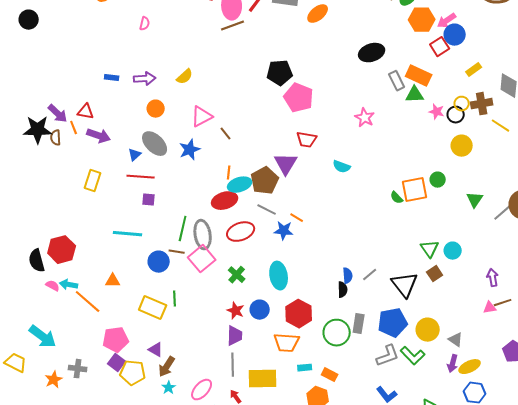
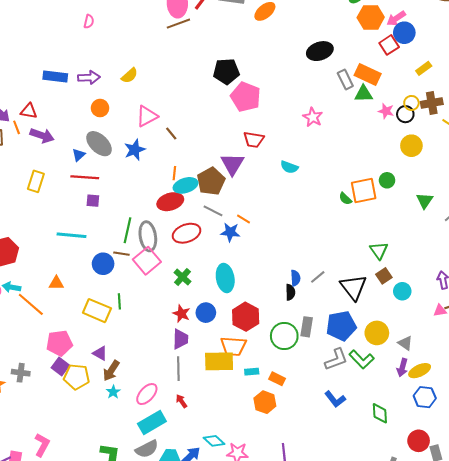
blue rectangle: (112, 78) -> (55, 76), size x1.6
cyan circle: (453, 251) -> (402, 291), moved
yellow rectangle: (263, 379) -> (219, 361), moved

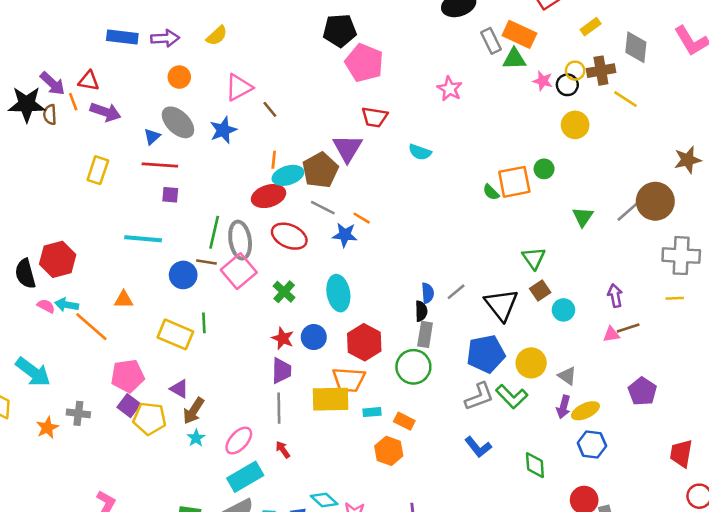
green triangle: (425, 201) -> (583, 217), moved
red ellipse: (187, 233) -> (289, 236), turned 44
gray rectangle: (307, 327) -> (425, 334), moved

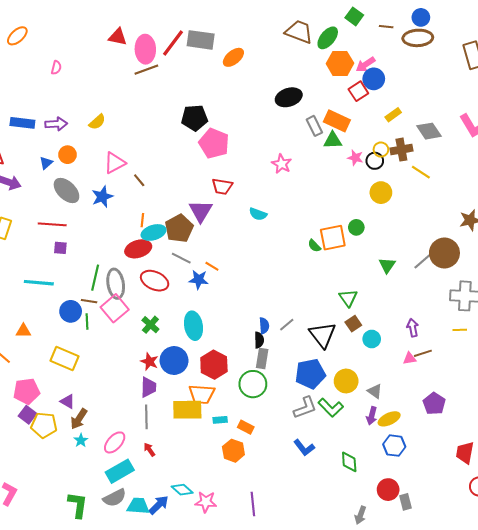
gray diamond: (636, 47) -> (429, 131), turned -40
blue triangle: (152, 137) -> (46, 163), moved
green line: (204, 323) -> (87, 322), moved
blue circle: (314, 337) -> (174, 361), size x1.4

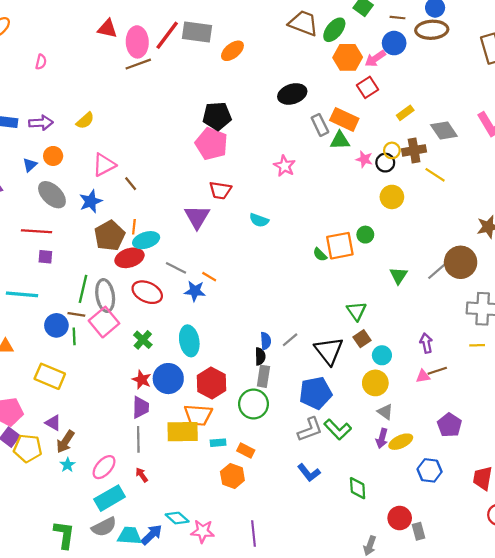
blue circle: (374, 79) -> (394, 43), moved
black pentagon: (195, 118) -> (217, 116), moved
brown pentagon: (179, 228) -> (110, 236), moved
yellow circle: (346, 381) -> (375, 383), moved
blue hexagon: (394, 446) -> (430, 470), moved

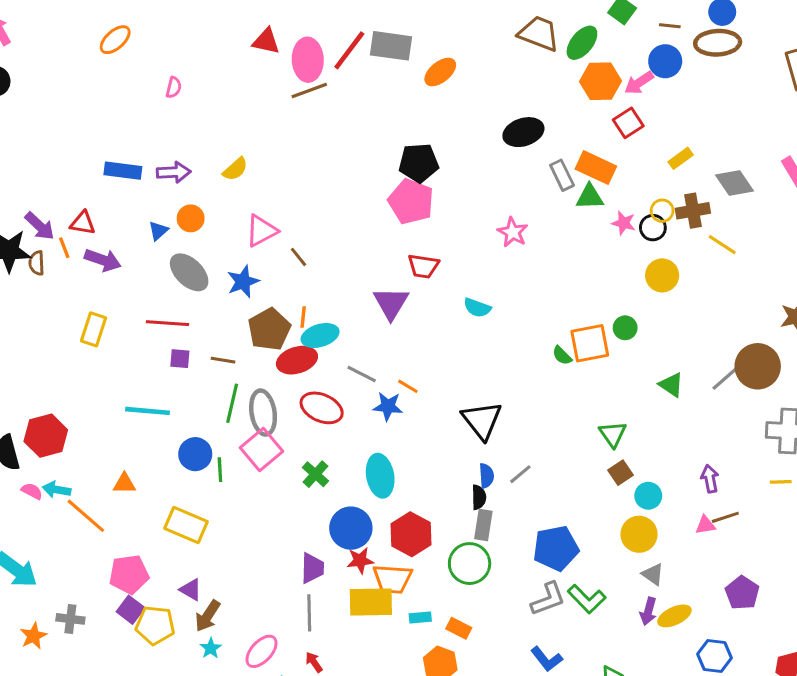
green triangle: (399, 276) -> (671, 385), turned -30
brown line: (76, 314) -> (223, 360), moved
black triangle: (329, 351) -> (482, 420), moved
red star: (142, 380) -> (360, 560), moved, turned -30

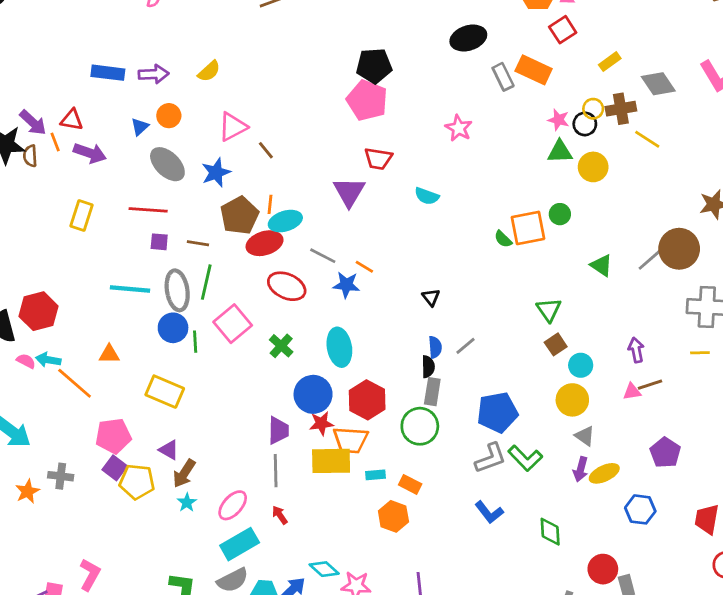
green triangle: (590, 197) -> (560, 152), moved
gray ellipse: (263, 413) -> (177, 290), moved
black triangle: (482, 420) -> (431, 297), size x0.5

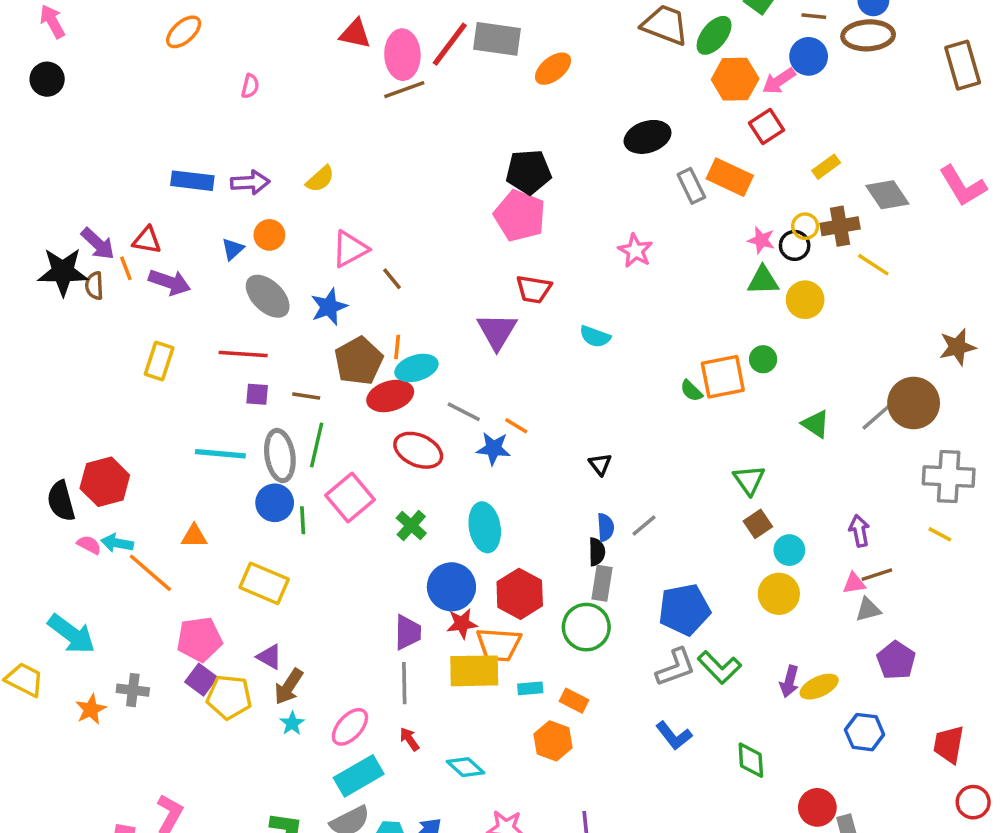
yellow line: (700, 353) -> (940, 534), turned 30
gray triangle: (585, 436) -> (868, 610), moved, turned -50
cyan diamond: (324, 569) -> (465, 767), moved

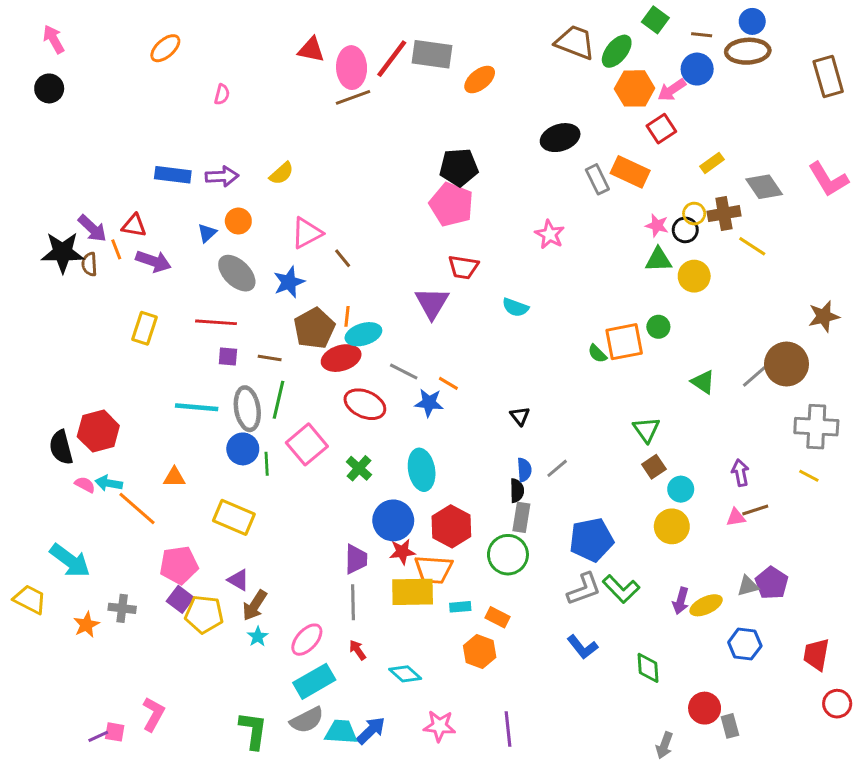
gray triangle: (868, 610) -> (748, 586), moved

